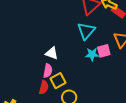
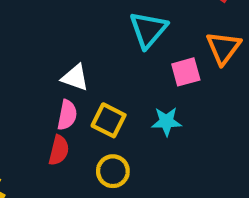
cyan star: (92, 54) -> (166, 121), moved
yellow square: (58, 81) -> (109, 120), moved, turned -35

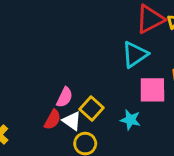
pink square: (186, 72) -> (152, 90), size x1.4
white triangle: (75, 78) -> (72, 121), moved

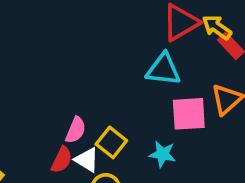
cyan triangle: (135, 54) -> (163, 69), turned 44

